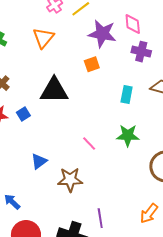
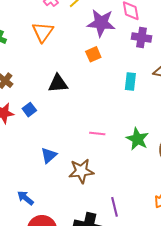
black triangle: (54, 90) -> (58, 83), size x0.7
green star: (128, 135) -> (137, 139), moved, turned 30
pink line: (89, 144) -> (97, 134), turned -35

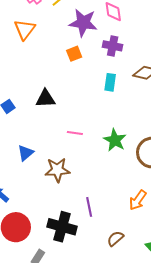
purple cross: (141, 38) -> (113, 46), moved
black triangle: (58, 83) -> (45, 99), moved

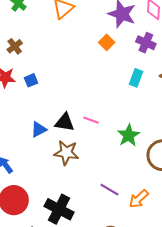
orange square: (74, 54) -> (107, 42), turned -35
black triangle: (45, 99) -> (65, 122), moved
purple line: (89, 207) -> (109, 190), moved, turned -60

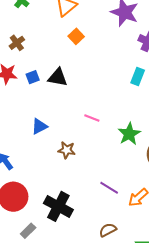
orange square: (107, 42) -> (76, 36), moved
black triangle: (65, 122) -> (58, 77), moved
brown star: (66, 153) -> (67, 150), size x0.7

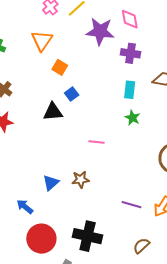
blue square: (33, 77) -> (72, 94), moved
blue triangle: (39, 126) -> (51, 183), moved
green star: (129, 134) -> (132, 118), moved, size x0.7

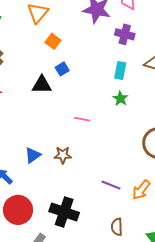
brown semicircle: (141, 246) -> (117, 227), turned -54

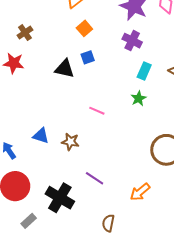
purple cross: (125, 34) -> (132, 41), moved
blue triangle: (33, 155) -> (41, 136), turned 42
purple line: (111, 185) -> (95, 178), moved

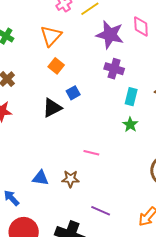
orange square: (84, 28) -> (56, 66), moved
black triangle: (64, 69) -> (52, 108), turned -30
pink line: (97, 111) -> (91, 153), moved

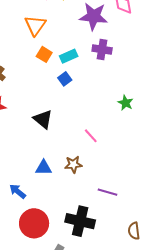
cyan rectangle: (131, 97) -> (69, 56), moved, turned 60
black triangle: (52, 108) -> (43, 119), moved, turned -45
pink line: (91, 153) -> (91, 136), turned 42

